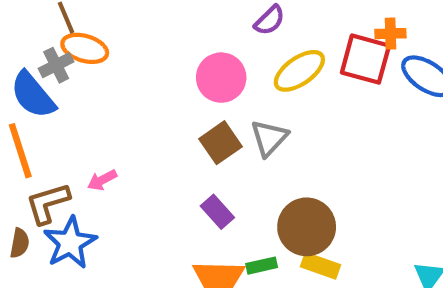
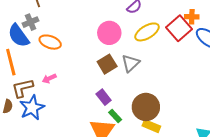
orange ellipse: (85, 48) -> (50, 42), moved
red square: (365, 59) -> (179, 28), turned 30
green rectangle: (262, 266) -> (115, 116), moved, turned 56

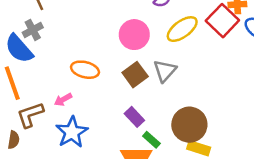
orange ellipse: (50, 42) -> (85, 70), moved
blue star: (32, 108) -> (72, 132), moved

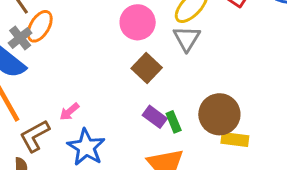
orange ellipse: (85, 70) -> (40, 26), moved, turned -64
gray triangle: (165, 71) -> (187, 38), moved
green rectangle: (151, 140) -> (174, 122), moved, turned 36

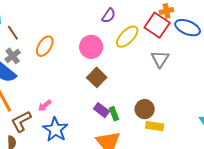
orange ellipse: (40, 26) -> (45, 46), moved
gray triangle: (187, 38) -> (160, 59), moved
brown circle: (219, 114) -> (145, 109), size x0.7

